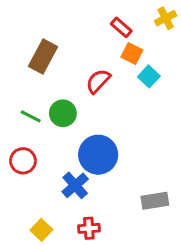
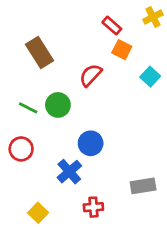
brown rectangle: (43, 57) -> (40, 52), turned -60
cyan square: (149, 76) -> (150, 77), moved
blue circle: (98, 155) -> (91, 143), size x0.7
red cross: (89, 228) -> (93, 207), moved

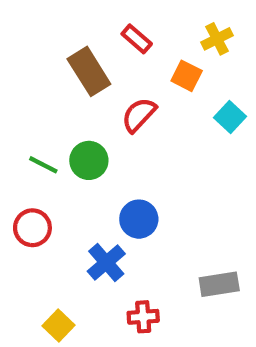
yellow cross: (153, 17) -> (217, 39), moved
red rectangle: (112, 26) -> (137, 39), moved
brown rectangle: (40, 52) -> (89, 71), moved

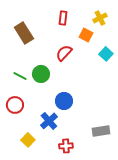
red rectangle: (137, 39) -> (63, 18), turned 56
brown rectangle: (89, 71) -> (24, 33), moved
yellow square: (58, 325) -> (28, 140), moved

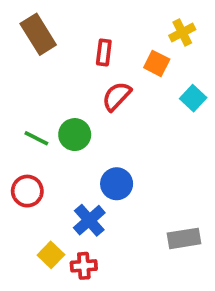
red rectangle: (63, 18) -> (104, 53), moved
brown rectangle: (24, 33) -> (38, 34), moved
red cross: (66, 146) -> (84, 266), moved

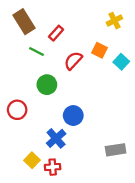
red rectangle: (104, 53) -> (56, 33), moved, turned 35
orange square: (157, 63) -> (100, 50), moved
green line: (36, 138) -> (37, 51), moved
red circle: (27, 191) -> (17, 110), moved

